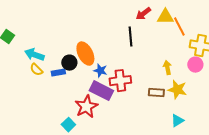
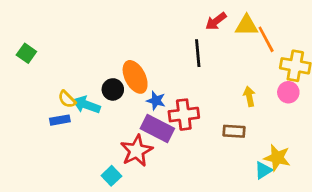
cyan arrow: (34, 55) -> (86, 105), moved
blue rectangle: (58, 73) -> (60, 120), moved
yellow star: (177, 90) -> (277, 158), moved

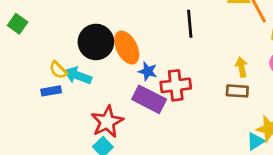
black circle: (113, 89) -> (96, 42), moved, size x1.6
brown rectangle: (234, 131) -> (237, 91), moved
red star: (136, 151) -> (107, 122), moved

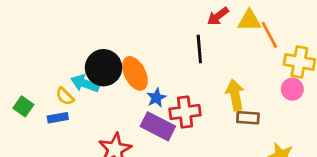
green square: (18, 24) -> (23, 106), moved
yellow arrow: (241, 67) -> (235, 95), moved, size x1.5
blue star: (148, 71) -> (156, 98), turned 30
cyan arrow: (78, 76) -> (85, 83), moved

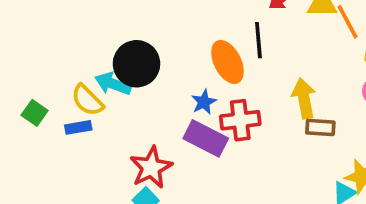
orange ellipse: (135, 73) -> (227, 62), moved
yellow semicircle: (65, 96) -> (87, 100), size x1.4

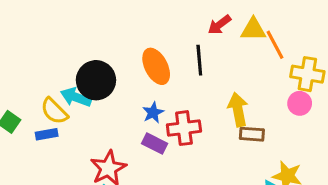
orange ellipse: (227, 62) -> (156, 66), moved
purple rectangle: (206, 138) -> (155, 143), size x0.7

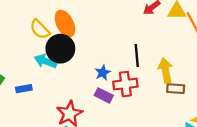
black line: (199, 60) -> (137, 56), moved
orange ellipse: (156, 66) -> (65, 24), moved
yellow semicircle: (54, 111) -> (40, 29), moved

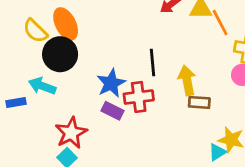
cyan arrow: (46, 61) -> (42, 86), moved
blue star: (103, 73) -> (111, 83), size x1.5

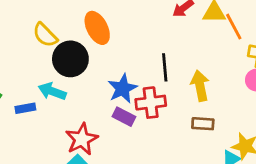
orange ellipse: (66, 24) -> (97, 28), moved
brown rectangle: (199, 102) -> (203, 124), moved

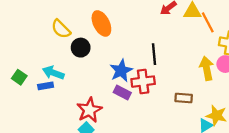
black circle: (70, 59) -> (81, 48), size x0.7
yellow arrow: (200, 86) -> (207, 68), moved
cyan arrow: (52, 91) -> (53, 73), moved

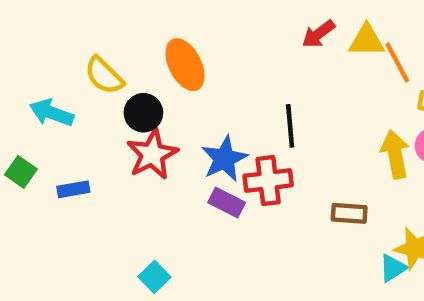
cyan arrow: (53, 73) -> (52, 113), moved
red star: (89, 110) -> (152, 154), moved

